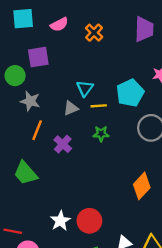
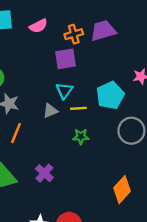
purple trapezoid: (144, 29) -> (103, 31), moved, turned -108
orange cross: (94, 33) -> (74, 34), turned 30
purple square: (38, 57) -> (65, 59), moved
purple cross: (63, 144) -> (44, 173), moved

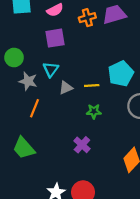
purple square: (65, 59) -> (55, 38), moved
cyan triangle: (64, 91) -> (51, 69), moved
purple cross: (44, 173) -> (82, 145), moved

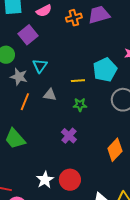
purple square: (55, 38) -> (28, 35), moved, turned -30
gray triangle: (66, 88) -> (50, 95), moved, turned 32

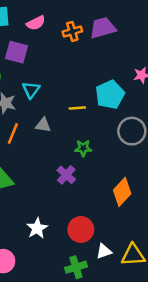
purple square: (28, 35) -> (16, 52), turned -36
green star: (80, 105) -> (83, 148), moved
red circle: (70, 180) -> (81, 230), moved

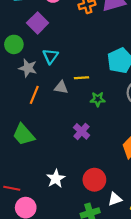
purple square: (16, 52) -> (38, 23), turned 30
yellow line: (77, 108) -> (82, 78), moved
green star: (83, 148) -> (98, 99), moved

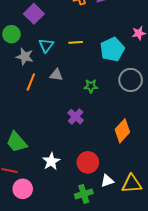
yellow line: (82, 78) -> (76, 42), moved
green trapezoid: (24, 135) -> (17, 142), moved

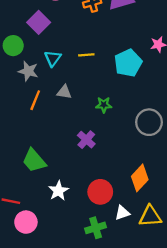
gray circle: (131, 80) -> (149, 122), moved
orange diamond: (122, 131) -> (140, 178), moved
green trapezoid: (17, 142) -> (34, 161), moved

